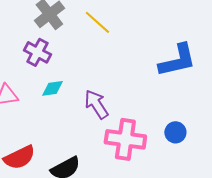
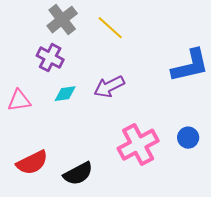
purple arrow: (96, 104) -> (109, 87), moved, turned -84
pink cross: (125, 139) -> (138, 145), turned -36

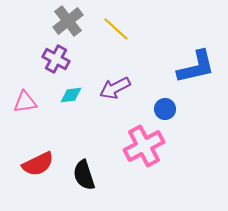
blue circle: (188, 138) -> (165, 109), moved
black semicircle: (78, 174) -> (84, 175), turned 100

